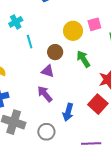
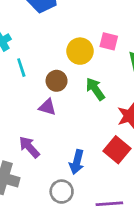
pink square: (94, 24) -> (109, 41), turned 32
purple arrow: (45, 94) -> (29, 147), moved
gray circle: (46, 132) -> (62, 192), moved

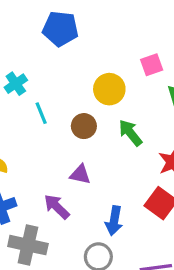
pink square: (109, 41) -> (152, 65), moved, turned -30
purple triangle: (47, 107) -> (80, 174), moved

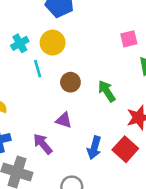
yellow circle: (109, 89) -> (53, 43), moved
blue arrow: (114, 221) -> (94, 148), moved

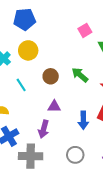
cyan line: (38, 69) -> (21, 85), moved
purple arrow: (43, 144) -> (44, 129), turned -108

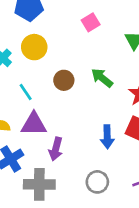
pink square: (85, 30) -> (91, 22), moved
purple triangle: (54, 106) -> (34, 124), moved, size x1.5

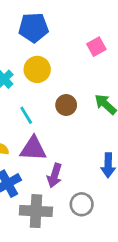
gray circle: (97, 182) -> (82, 204), moved

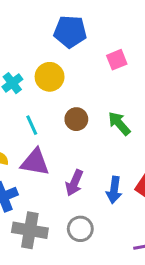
blue pentagon: (34, 28) -> (70, 32), moved
purple arrow: (55, 175) -> (74, 183), moved

